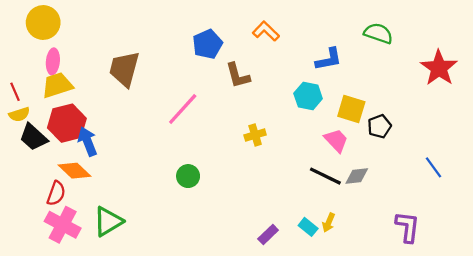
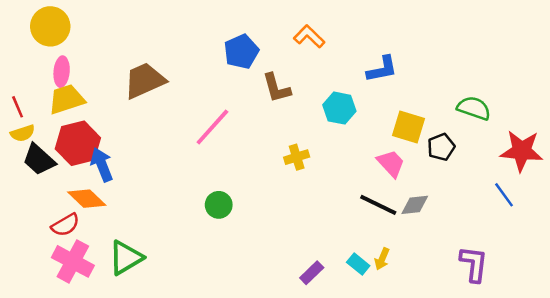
green semicircle: (378, 33) -> (474, 108), moved
red star: (439, 68) -> (522, 151), moved, turned -30
brown trapezoid: (124, 69) -> (145, 80), turned 51
cyan hexagon: (308, 96) -> (339, 108), moved
red semicircle: (56, 193) -> (65, 225), turned 40

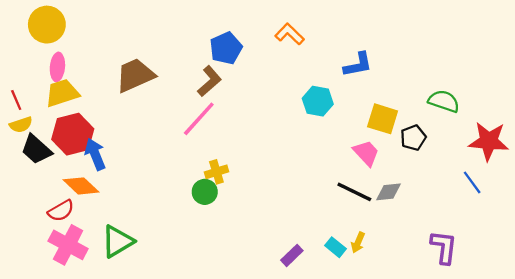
brown L-shape: (276, 88) -> (209, 81), moved, turned -116
yellow cross: (297, 157) -> (216, 172), moved

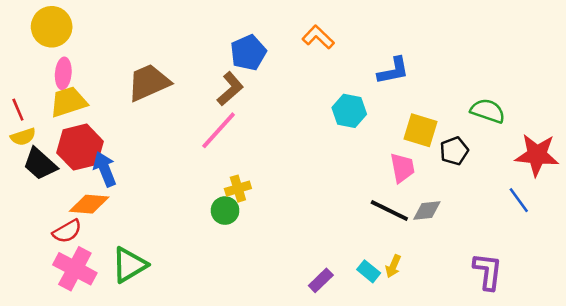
pink trapezoid: (366, 153) -> (402, 168), turned 32
orange diamond: (81, 186) -> (89, 204), turned -39

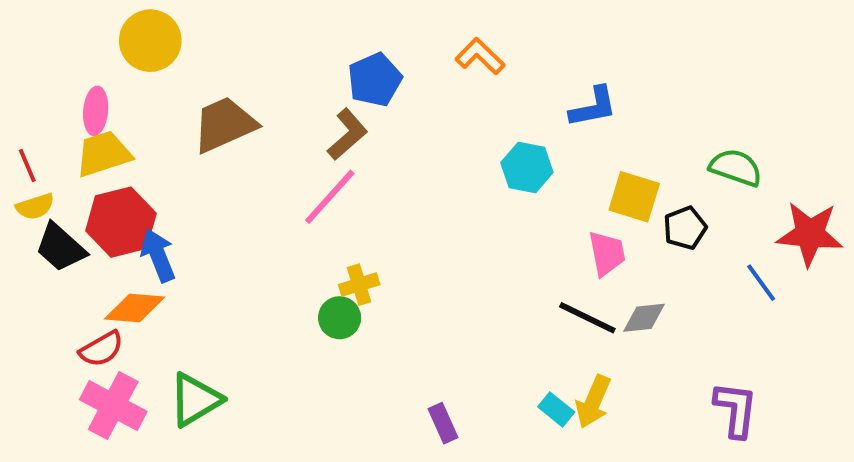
yellow circle: (52, 27) -> (150, 41), moved
blue line: (519, 200) -> (761, 283), moved
yellow arrow: (393, 266) -> (593, 402), size x1.5
purple rectangle: (321, 280) -> (443, 423), moved, turned -70

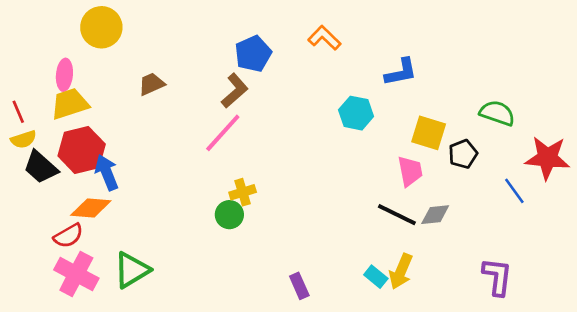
brown trapezoid: (224, 125) -> (152, 84), size x0.6

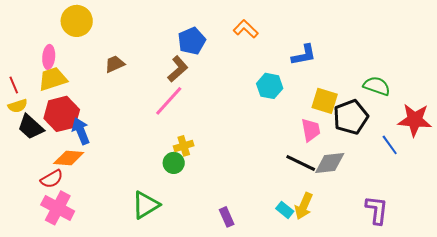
black pentagon: (463, 154) -> (351, 117), size x1.6
gray diamond: (435, 215) -> (330, 163), size x1.4
green triangle: (132, 270) -> (146, 205), moved

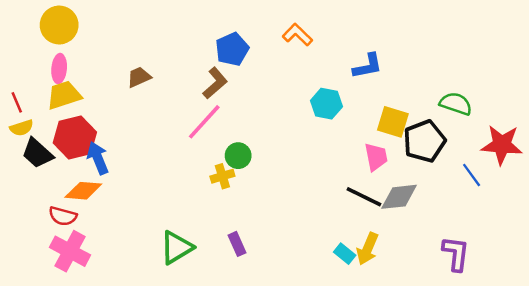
yellow circle: (77, 21) -> (59, 25), moved
green circle: (174, 163) -> (238, 156), moved
red semicircle: (52, 179) -> (63, 216), turned 45
purple rectangle: (227, 217) -> (237, 244), moved

